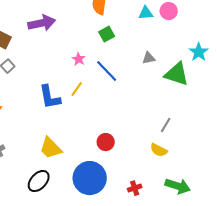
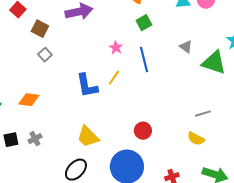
gray triangle: (149, 58) -> (186, 47), turned 48
blue line: (107, 71) -> (144, 60), turned 30
gray line: (166, 125) -> (203, 114), turned 42

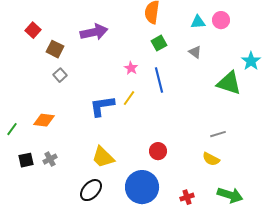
gray triangle: (186, 47) -> (195, 52), moved
blue L-shape: (87, 86) -> (102, 106), turned 92

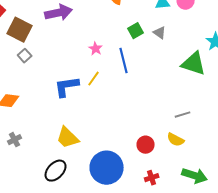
green square: (159, 43) -> (136, 31), moved
brown square: (55, 49) -> (20, 30), size x1.4
red circle: (158, 151) -> (146, 145), moved

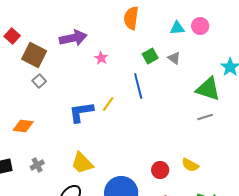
pink star: (96, 49) -> (101, 58), moved
gray line: (183, 115) -> (205, 117), moved
gray cross: (15, 140) -> (37, 165), moved

